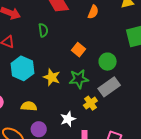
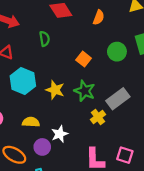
green circle: (108, 62) -> (117, 52), moved
green star: (79, 79) -> (85, 91), turned 30
white star: (68, 119) -> (60, 134), moved

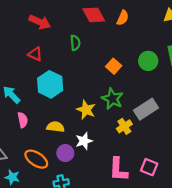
orange semicircle: (99, 17) -> (123, 18), moved
yellow star: (55, 90) -> (86, 110), moved

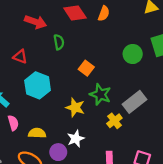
red arrow: (40, 22) -> (36, 22), moved
orange square: (114, 66) -> (86, 68), moved
yellow semicircle: (55, 127) -> (37, 133), moved

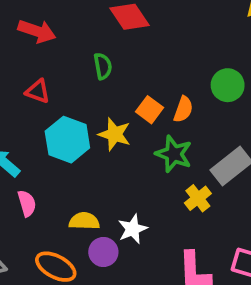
orange semicircle: (104, 13) -> (183, 109), moved
red arrow: (36, 22) -> (37, 31), moved
yellow star: (75, 107) -> (115, 134), moved
yellow semicircle: (37, 133) -> (84, 221), moved

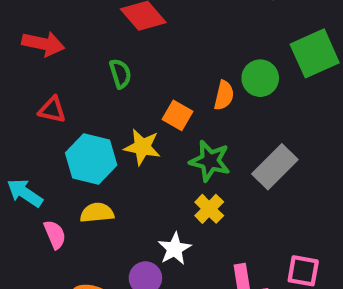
orange semicircle: (183, 109) -> (224, 95), moved
yellow cross: (198, 198) -> (209, 209), moved
yellow semicircle: (84, 221) -> (97, 213), moved

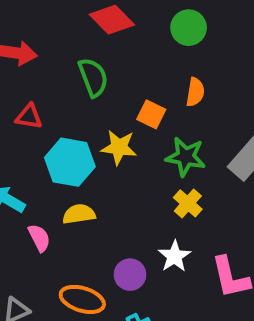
green semicircle: (120, 74) -> (93, 77), size x1.4
green circle: (260, 78) -> (189, 28), moved
white star: (175, 249) -> (175, 256), moved

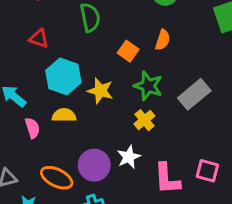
yellow star: (119, 147) -> (100, 91), moved
purple circle: (130, 275) -> (94, 165), size x1.4

